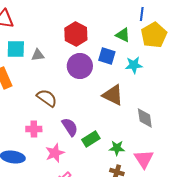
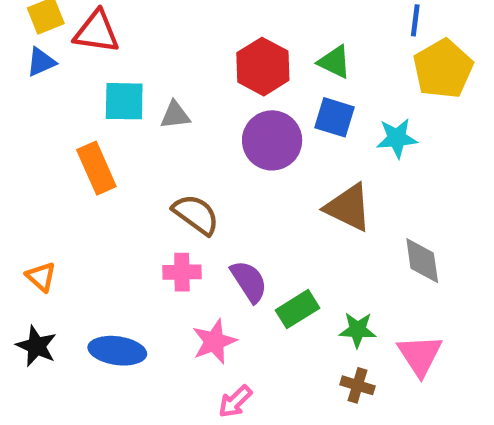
green triangle: (123, 35) -> (334, 62), moved
pink cross: (34, 129) -> (182, 272), moved

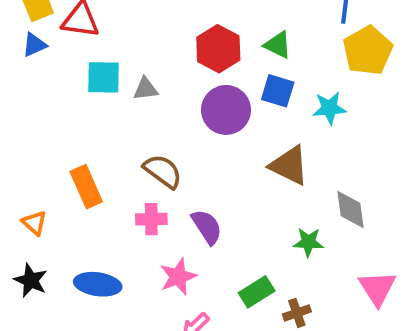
orange rectangle: (96, 168) -> (86, 187), moved
green rectangle: (297, 309) -> (257, 292), moved
green star: (358, 330) -> (308, 242), moved
pink triangle: (420, 355) -> (377, 288), moved
brown cross: (358, 385) -> (297, 313), turned -36

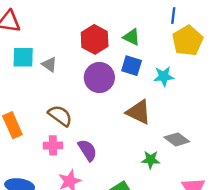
gray triangle: (146, 89) -> (49, 64), turned 42
gray diamond: (350, 210) -> (177, 139), turned -45

